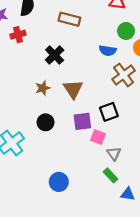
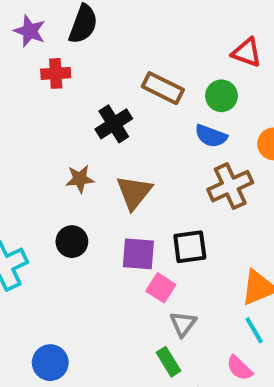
brown rectangle: (69, 19) -> (163, 88), moved
green circle: (126, 31) -> (221, 96), moved
blue circle: (59, 182) -> (50, 363), moved

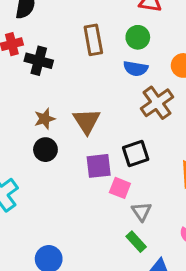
brown rectangle: (163, 88) -> (93, 40), turned 64
black cross: (114, 124) -> (39, 61), moved, turned -32
black circle: (72, 242) -> (45, 150), moved

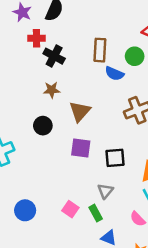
blue semicircle: (136, 68) -> (114, 74), moved
brown star: (45, 119) -> (52, 90), moved
black square: (136, 153) -> (115, 158), moved
pink square: (120, 188) -> (70, 209), moved

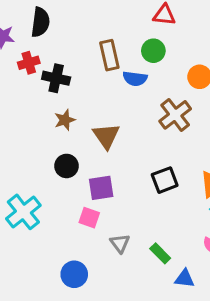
purple square: (81, 148) -> (101, 188), moved
gray triangle: (105, 191) -> (120, 243), moved
pink square: (70, 209) -> (89, 218), moved

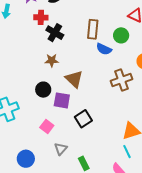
brown triangle: (106, 136) -> (74, 79), turned -30
black square: (165, 180) -> (83, 119), moved, turned -30
purple square: (101, 188) -> (62, 100), moved

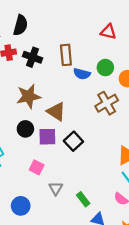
black cross: (55, 33) -> (33, 57), moved
green circle: (121, 35) -> (105, 68), moved
brown star: (52, 60) -> (29, 96), size x1.6
black square: (83, 119) -> (73, 141), moved

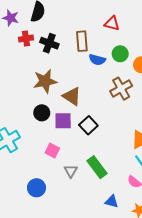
red triangle: (108, 32) -> (112, 23), moved
green rectangle: (83, 199) -> (97, 167), moved, size x1.5

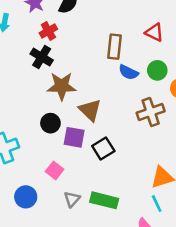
red cross: (26, 39) -> (48, 31), turned -32
black cross: (49, 43) -> (42, 57), moved
green rectangle: (97, 167) -> (104, 200), turned -50
blue circle: (36, 188) -> (26, 197), moved

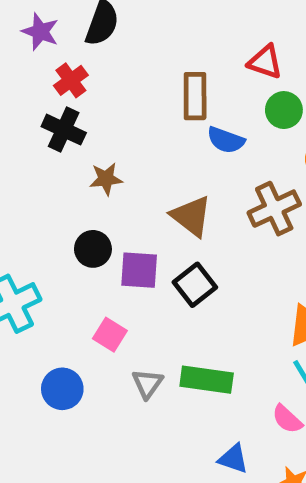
green circle: (157, 70) -> (284, 110), moved
brown star: (62, 86) -> (106, 179), size x0.6
brown triangle: (90, 110) -> (191, 216), moved

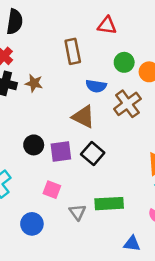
green circle: (284, 110) -> (124, 62), moved
blue semicircle: (226, 140) -> (96, 86), moved
brown star: (106, 179) -> (34, 83), moved, turned 30

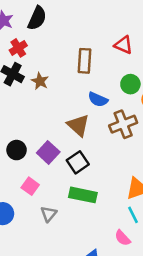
black circle: (34, 145) -> (17, 150), moved
purple square: (61, 151) -> (48, 152), turned 35
green rectangle: (109, 204) -> (83, 195), moved

